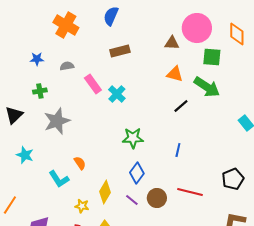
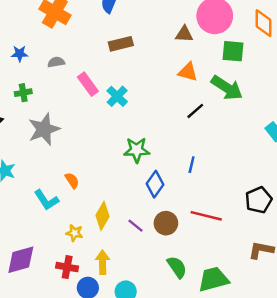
blue diamond: (137, 173) -> (155, 184), moved

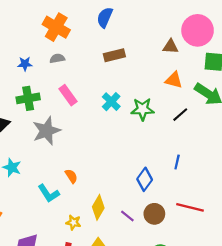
gray semicircle: (56, 62) -> (57, 58), moved
pink rectangle: (88, 84) -> (68, 95), moved
green cross: (23, 93) -> (28, 98), size x1.5
green star: (137, 150) -> (142, 109), moved

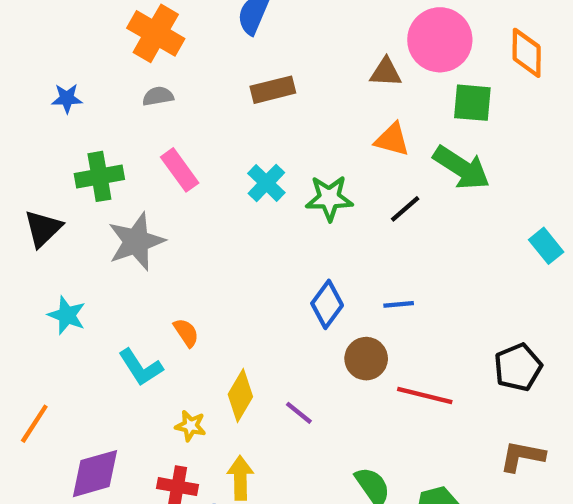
blue star: (25, 64) -> (67, 98), moved
blue line: (177, 162) -> (399, 304), turned 72
blue diamond: (145, 179) -> (327, 304), moved
brown circle: (154, 214) -> (366, 359), moved

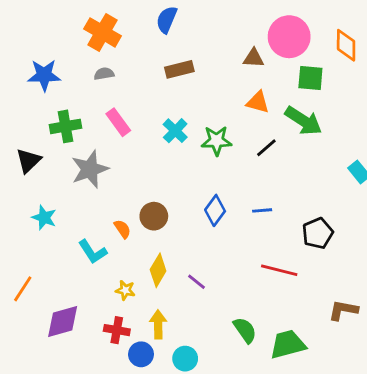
blue star: (67, 98) -> (44, 75), size x1.6
brown circle: (366, 359) -> (154, 216), moved
black pentagon: (518, 367) -> (318, 233), moved

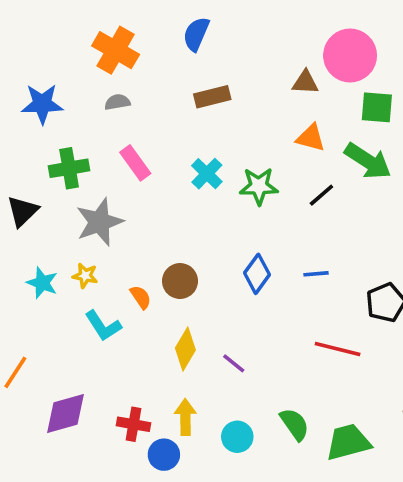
yellow star: (125, 290) -> (85, 276), moved
cyan circle: (185, 359) -> (237, 437), moved

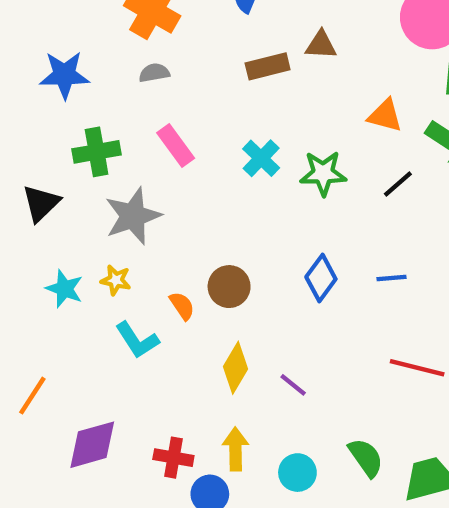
brown triangle: (305, 82) -> (321, 45), moved

